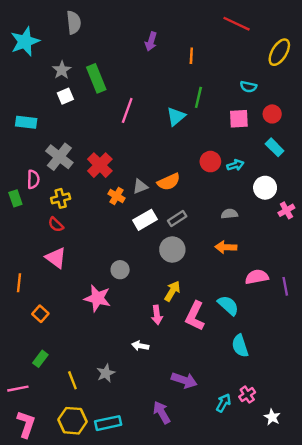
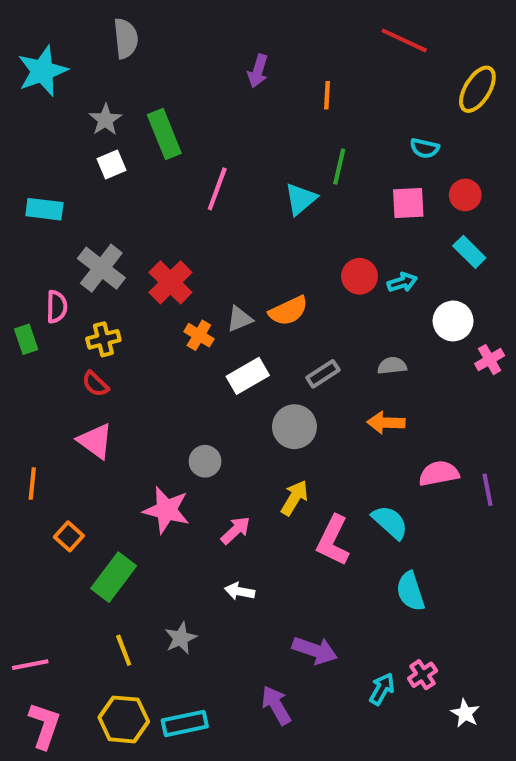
gray rectangle: (177, 219) -> (323, 374), moved
pink arrow: (157, 315) -> (236, 530), moved, turned -126
green rectangle: (40, 359) -> (114, 577), moved, size x1.6

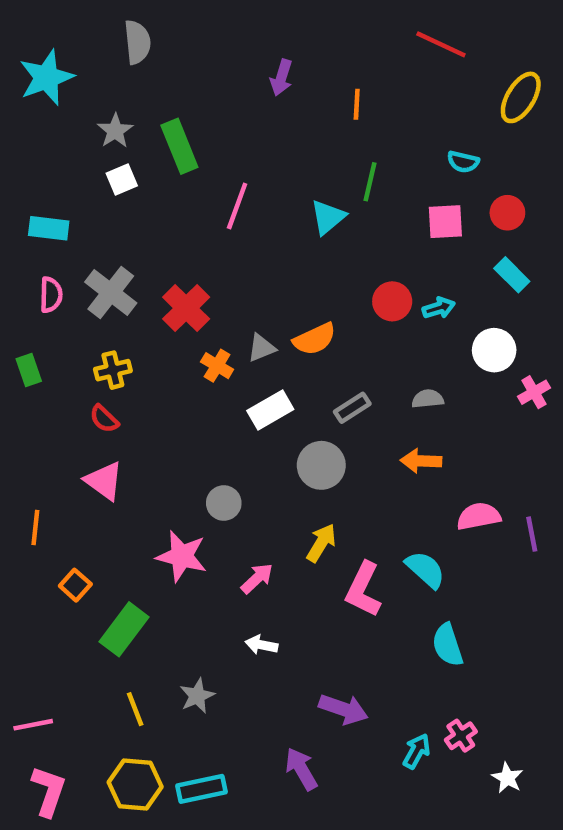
pink semicircle: (57, 307) -> (51, 295), moved

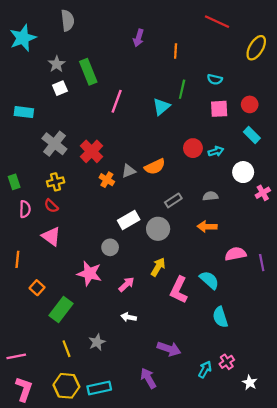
cyan semicircle: (463, 162) -> (215, 79), moved
pink semicircle: (51, 295) -> (25, 209), moved
white rectangle: (270, 410) -> (129, 220), moved

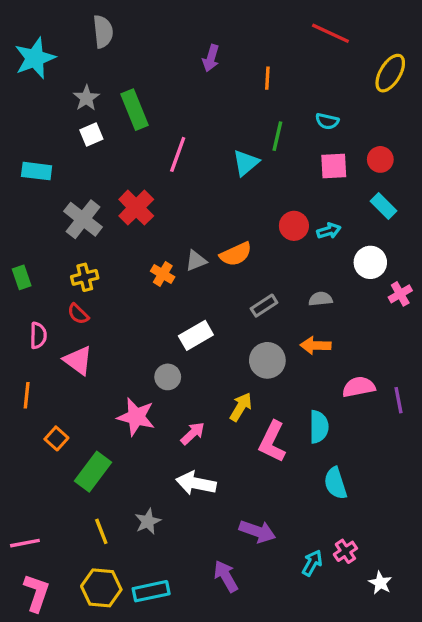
red cross: (92, 151) -> (136, 208), moved
pink semicircle: (25, 209) -> (38, 335), moved
gray circle: (158, 229) -> (267, 360), moved
cyan semicircle: (209, 280) -> (319, 427), turned 48
white arrow: (129, 317) -> (196, 483), size x1.6

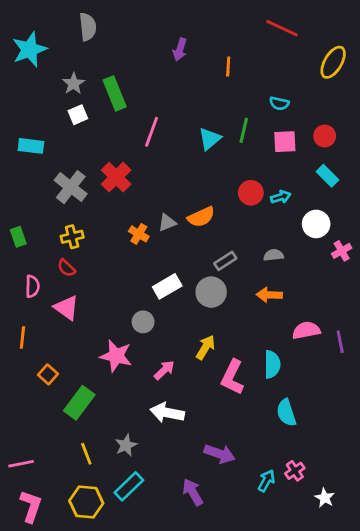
green line: (277, 136) -> (244, 130), moved
gray circle: (267, 360) -> (211, 292), moved
cyan rectangle: (151, 591) -> (129, 486), moved, turned -32

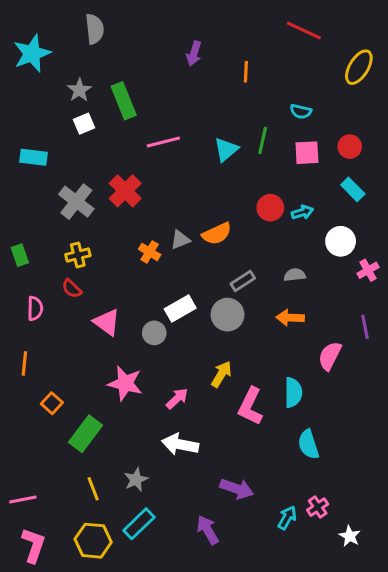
pink line: (152, 132) -> (163, 142), turned 56
pink triangle: (66, 308) -> (107, 322), moved
gray circle: (143, 322) -> (154, 333), moved
pink semicircle: (306, 330) -> (330, 356), turned -52
purple line: (340, 342) -> (365, 327), moved

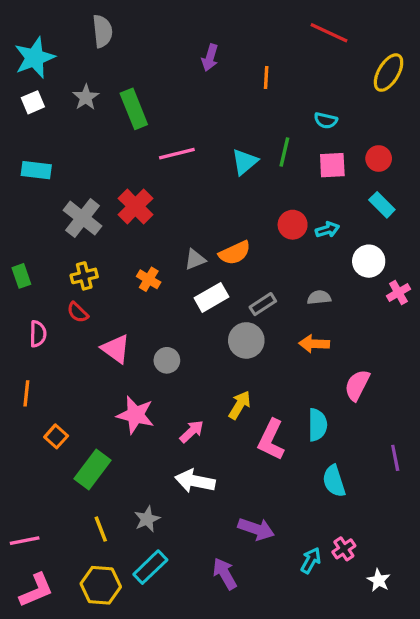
white square: (84, 124) -> (33, 102), moved
orange cross: (150, 252) -> (149, 279), moved
white rectangle: (180, 308) -> (212, 297), moved
purple line: (365, 327) -> (395, 458), moved
pink L-shape: (34, 545) -> (36, 590), turned 48

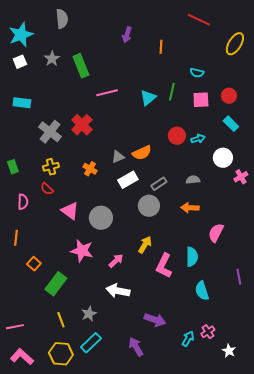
gray circle: (167, 360) -> (101, 218), size x1.5
pink L-shape: (36, 590) -> (22, 357), turned -115

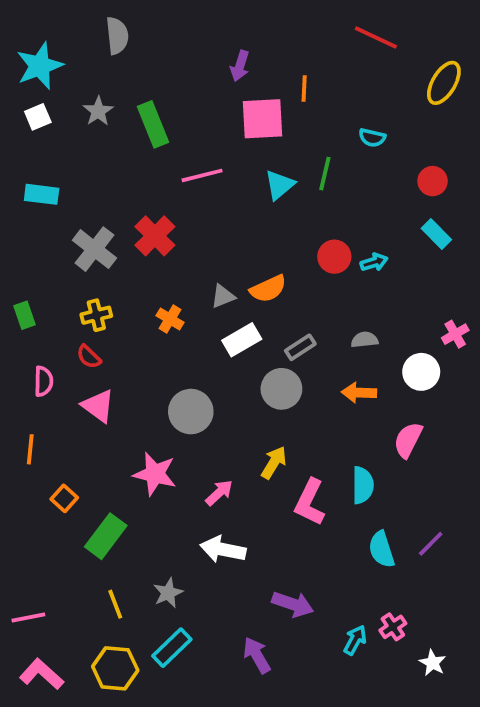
pink square: (201, 100) -> (263, 119), moved, size x1.4
white circle: (223, 158) -> (421, 372), moved
pink triangle: (70, 211) -> (98, 406), moved
purple line: (239, 277) -> (431, 544), moved, turned 56

